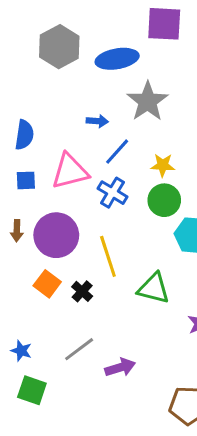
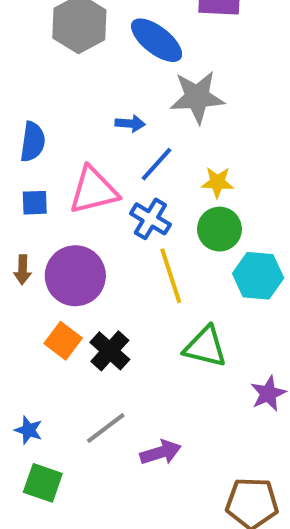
blue ellipse: (117, 59) -> (157, 40), turned 48
gray star: (148, 101) -> (197, 97), turned 30
yellow line: (108, 256) -> (171, 276), moved
black cross: (82, 291) -> (110, 351), size x1.4

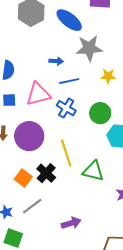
blue line: (157, 164) -> (69, 81), turned 36
yellow star: (217, 182) -> (108, 76), moved
yellow line: (171, 276) -> (66, 153), moved
orange square: (63, 341) -> (23, 178), moved
gray line: (106, 428) -> (32, 206), moved

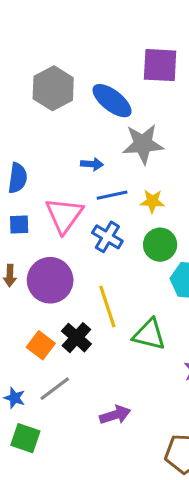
yellow star: (108, 76) -> (152, 201), moved
pink triangle: (38, 94) -> (64, 215), turned -40

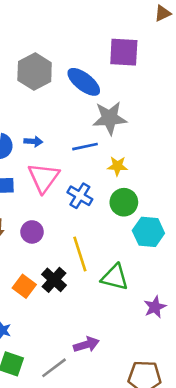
blue arrow: (92, 164) -> (33, 141), moved
blue line: (112, 195) -> (85, 147), moved
purple circle: (50, 280) -> (32, 232), size x0.6
gray line: (55, 389) -> (54, 368), moved

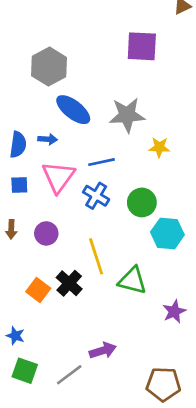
blue ellipse: (84, 82) -> (73, 110), moved
blue line: (85, 147) -> (101, 162), moved
yellow star: (117, 166) -> (159, 147), moved

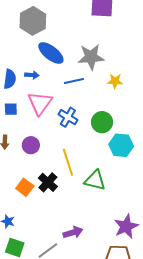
blue line: (101, 162) -> (74, 81), moved
purple star: (174, 311) -> (126, 226), moved, size x1.4

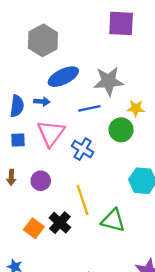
blue ellipse: (51, 53) -> (63, 77), turned -64
green circle: (102, 122) -> (121, 130), moved

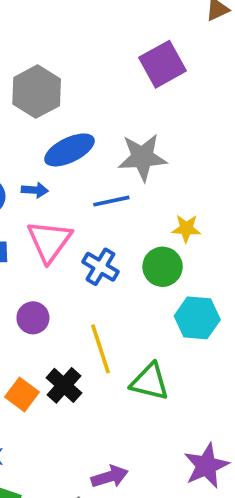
purple square: (121, 23) -> (163, 64), turned -32
yellow star: (136, 108) -> (186, 228), moved
green circle: (121, 130) -> (163, 267), moved

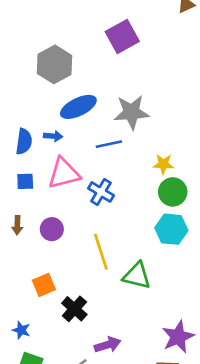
purple square: (163, 64) -> (122, 37), moved
pink triangle: (49, 241) -> (64, 173), turned 40
green circle: (163, 267) -> (173, 192), moved
black cross: (64, 385) -> (74, 309), moved
orange square: (22, 394) -> (44, 285), turned 30

